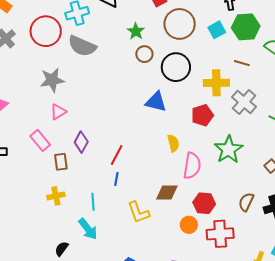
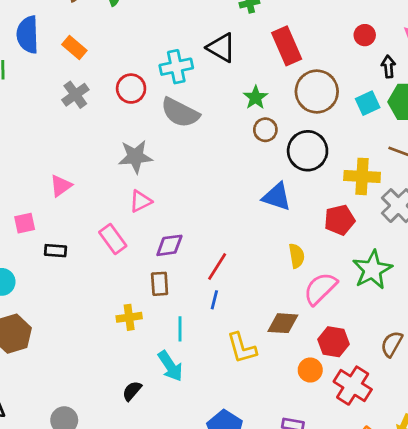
red circle: (46, 31) -> (131, 89), size x0.7
purple diamond: (81, 142) -> (169, 245), turned 50
brown rectangle: (61, 162) -> (160, 284), moved
pink semicircle: (192, 166) -> (320, 289), turned -148
red cross: (220, 234) -> (353, 386), turned 32

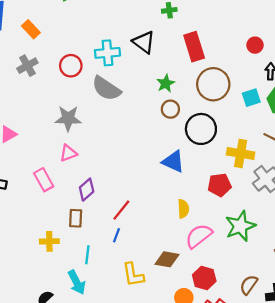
purple diamond: (169, 245) -> (87, 190), turned -40

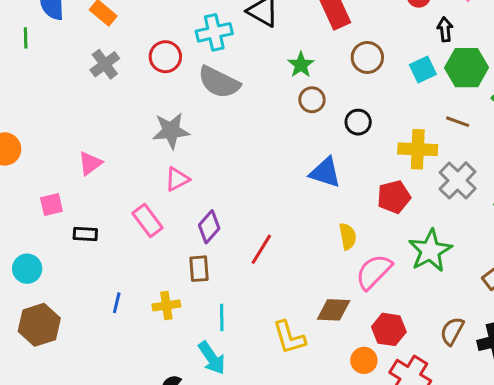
brown circle: (213, 84) -> (367, 57), size x0.7
black circle: (201, 129) -> (358, 122), size x0.6
blue line: (116, 235) -> (117, 303), moved

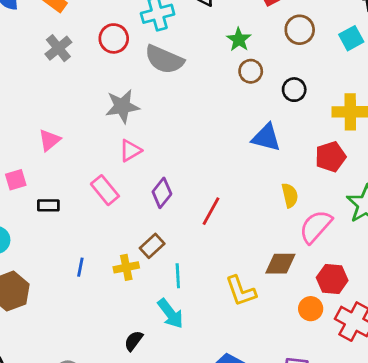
brown rectangle: (199, 269) -> (152, 246), moved, turned 55

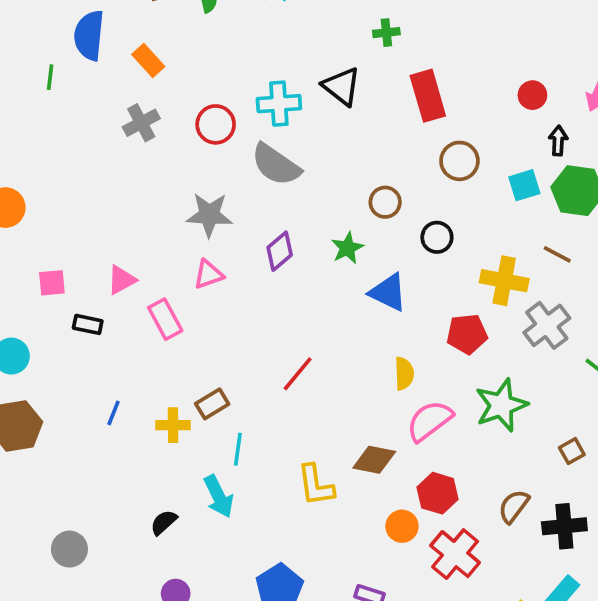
green star: (239, 40) -> (347, 248), moved
pink triangle: (50, 140) -> (122, 280), moved
purple diamond: (162, 193) -> (280, 251), moved

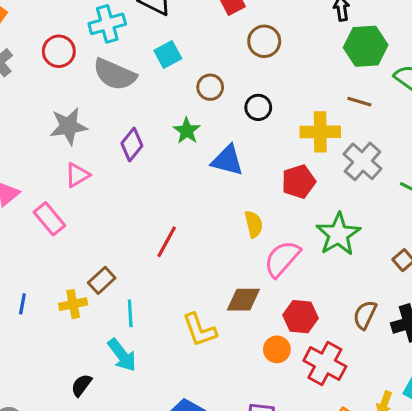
cyan square: (524, 185) -> (168, 55), moved

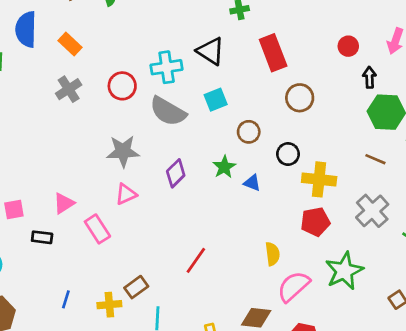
yellow cross: (320, 132) -> (319, 179), moved
blue triangle: (227, 160) -> (252, 183), moved, size x0.6

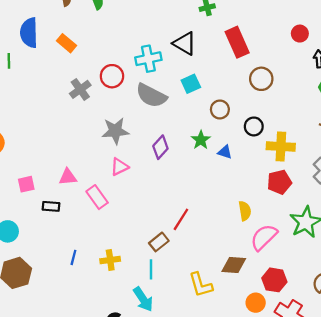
gray cross: (69, 89) -> (80, 89), moved
pink triangle: (64, 203) -> (68, 177), turned 30
brown rectangle: (136, 287) -> (159, 242), moved

